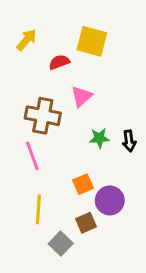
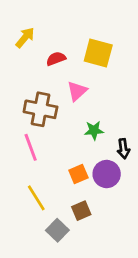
yellow square: (92, 41) -> (98, 53), moved
black arrow: (129, 141) -> (123, 149), moved
purple circle: (110, 200) -> (107, 174), moved
yellow line: (38, 209) -> (36, 198), turned -36

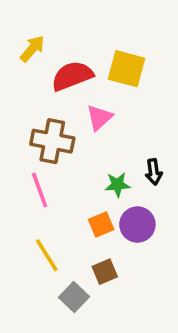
red semicircle: (56, 59) -> (72, 76), size x1.6
green star: (94, 130) -> (117, 185), moved
black arrow: (123, 149) -> (154, 172), moved

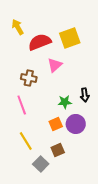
yellow arrow: (32, 49) -> (18, 27), turned -70
yellow square: (127, 69) -> (70, 38), turned -35
brown cross: (52, 141) -> (29, 78), size x0.7

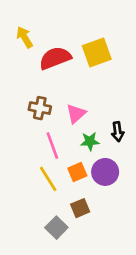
pink triangle: (55, 65) -> (76, 114), moved
pink line: (22, 105) -> (52, 146), moved
yellow line: (26, 141) -> (48, 179), moved

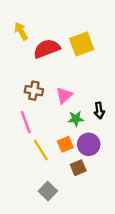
pink line: (52, 146) -> (26, 122), moved
brown square: (80, 208) -> (78, 168), moved

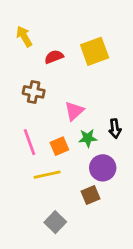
red semicircle: (47, 49) -> (54, 57), size x0.6
brown cross: (34, 91) -> (34, 92), moved
orange square: (65, 144) -> (59, 146), moved
yellow line: (41, 150) -> (47, 175), turned -70

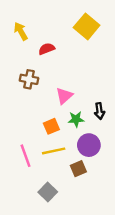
yellow square: (95, 51) -> (87, 26), moved, turned -30
pink line: (30, 142) -> (25, 156), moved
yellow line: (47, 175) -> (54, 151), moved

